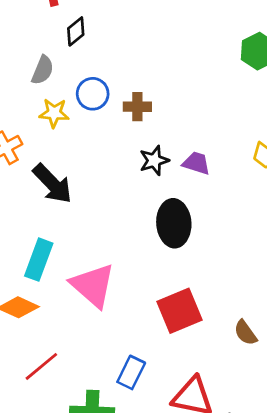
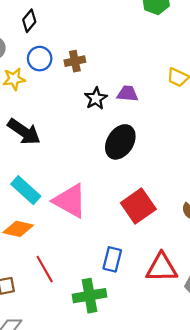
black diamond: (76, 31) -> (29, 21), moved
black ellipse: (174, 223) -> (120, 142), turned 48
cyan rectangle: (39, 260) -> (26, 190), turned -56
red line: (41, 366) -> (45, 269), turned -68

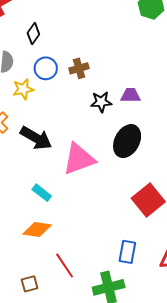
black star: (96, 98) -> (101, 102), turned 30
cyan rectangle: (26, 190) -> (42, 193), size x0.7
pink triangle: (70, 201) -> (79, 159), moved, turned -45

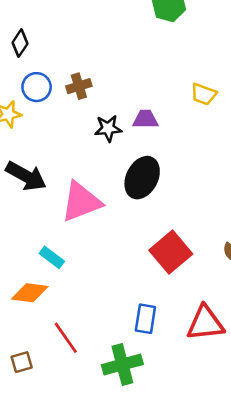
cyan rectangle: (42, 193) -> (52, 257), moved

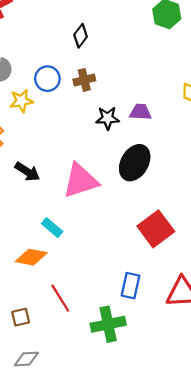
black diamond: (20, 43) -> (81, 36), moved
black arrow: (26, 176) -> (27, 172), moved, size x0.7

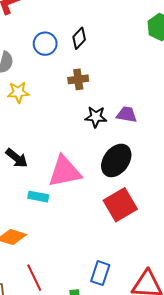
blue circle: (47, 79) -> (45, 44), moved
cyan rectangle: (52, 228) -> (38, 197), moved, turned -36
red square: (156, 229) -> (120, 205), moved

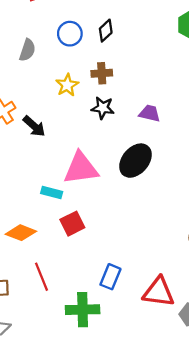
yellow star: (18, 92) -> (67, 85), moved, turned -30
black star: (96, 117) -> (103, 108), moved
black arrow: (17, 158) -> (34, 126), moved
red square: (120, 205) -> (72, 224), moved, size x0.7

